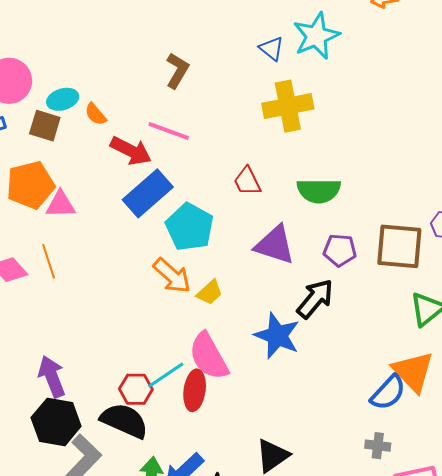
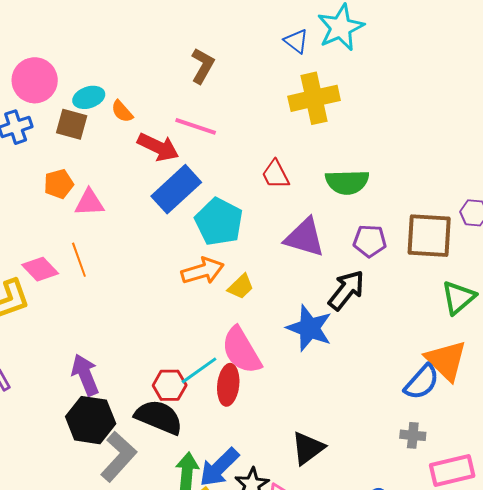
orange pentagon: (30, 185) -> (59, 184), size x0.6
orange arrow: (172, 276) -> (203, 271), turned -57

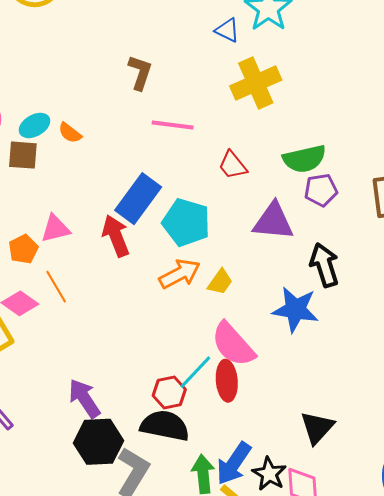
pink line: (196, 126) -> (173, 125), moved
red arrow: (158, 147) -> (116, 236), moved, turned -126
orange pentagon: (59, 184) -> (23, 249), moved
purple pentagon: (370, 241) -> (321, 190), moved
black arrow: (346, 290) -> (324, 265), turned -45

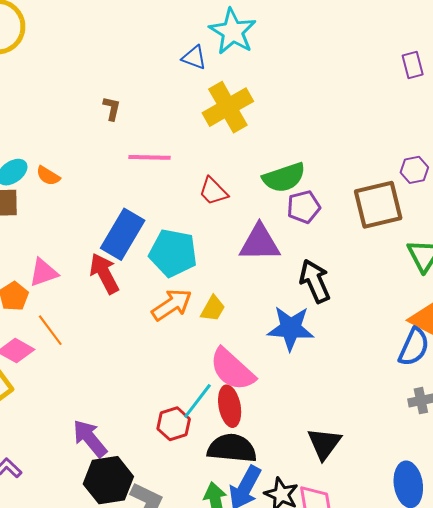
brown L-shape: (140, 72) -> (112, 108), size x0.7
black semicircle: (165, 426) -> (232, 448), moved

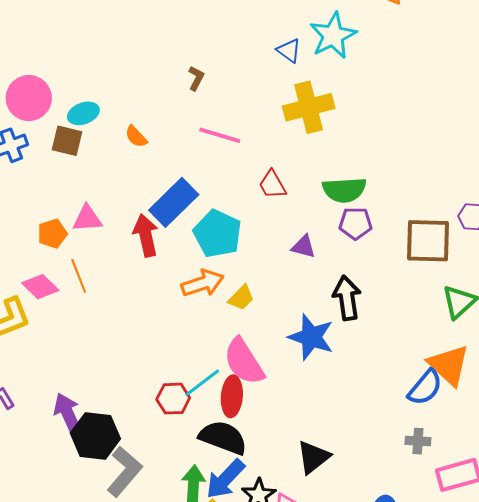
orange semicircle: (48, 176) -> (136, 137), moved
purple triangle: (260, 243) -> (304, 247), size x0.6
purple arrow: (90, 438) -> (68, 414), moved

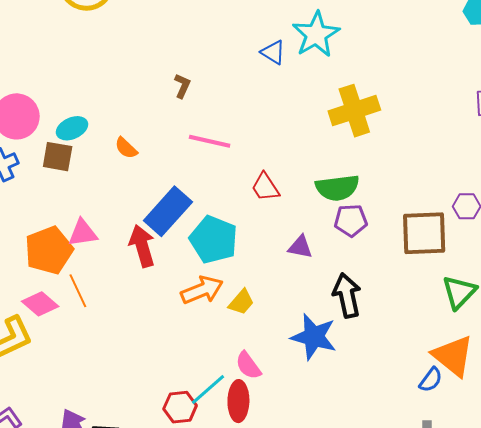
yellow cross: (309, 107) -> (354, 111), moved
orange pentagon: (52, 234) -> (49, 250), size x1.6
pink semicircle: (244, 361) -> (248, 365), size x0.6
blue semicircle: (425, 387) -> (431, 380), size x0.7

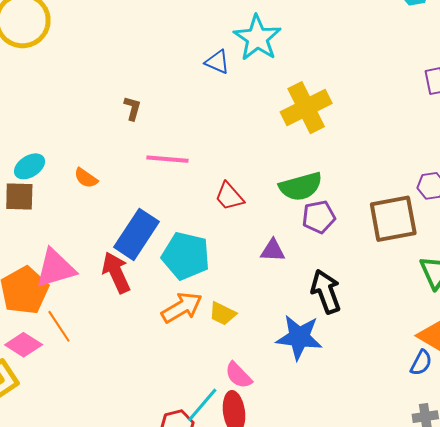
pink triangle: (83, 233) -> (55, 268), size x1.4
yellow trapezoid: (241, 302) -> (223, 314), turned 84

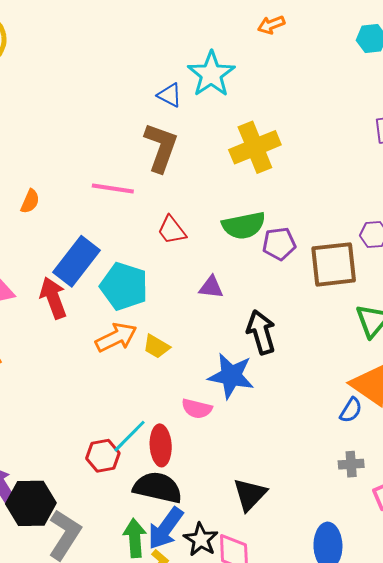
brown L-shape: (132, 108) -> (161, 147), moved, size x2.0
orange semicircle: (86, 178) -> (30, 201), turned -105
purple pentagon: (319, 217) -> (279, 244), moved
pink semicircle: (239, 375) -> (197, 409), moved, turned -36

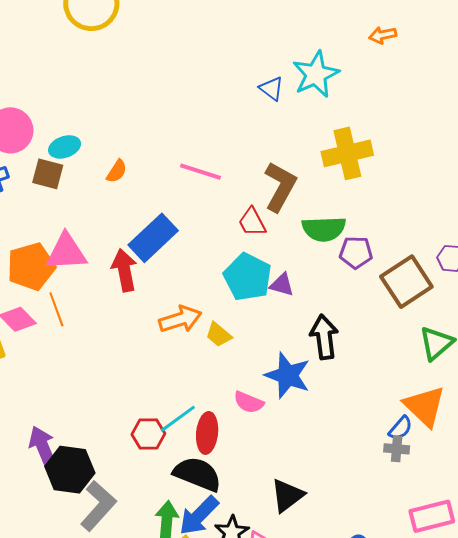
brown L-shape: (161, 147) -> (280, 187), moved
brown square: (334, 264) -> (406, 282), turned -36
cyan pentagon: (124, 286) -> (248, 277), moved
gray cross: (351, 464) -> (397, 449), moved

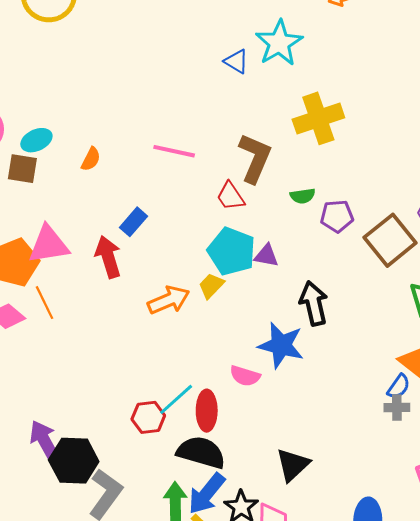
green semicircle: (324, 229) -> (303, 196), size x0.6
blue rectangle: (153, 238) -> (134, 222), size x0.6
yellow trapezoid: (219, 335) -> (211, 286), moved, turned 100

